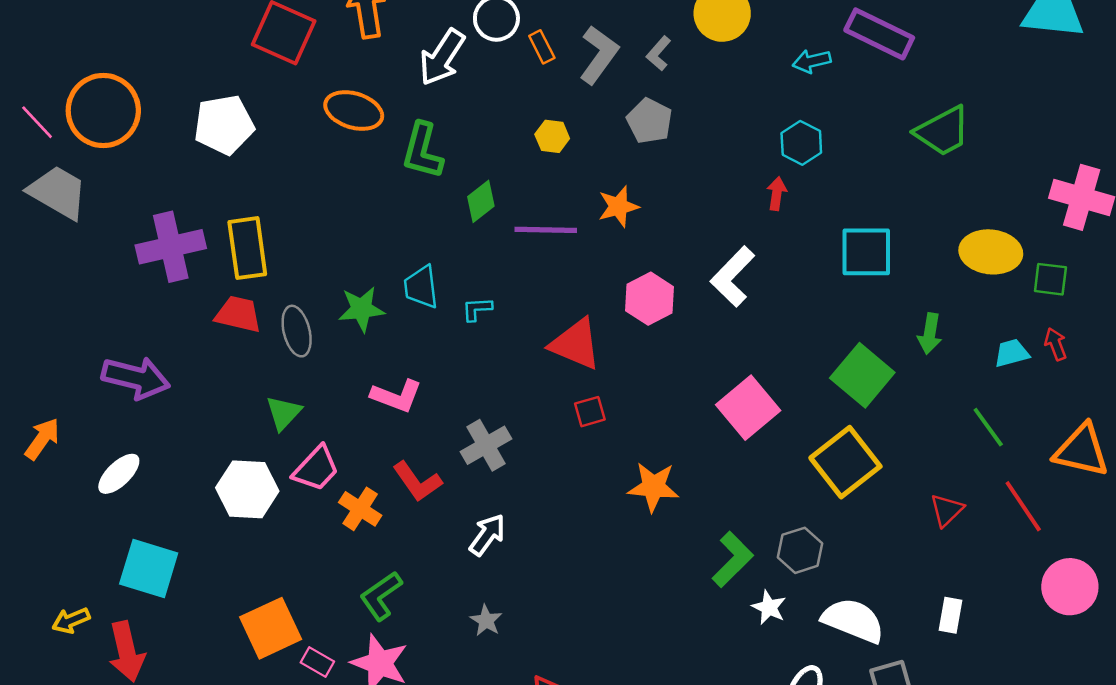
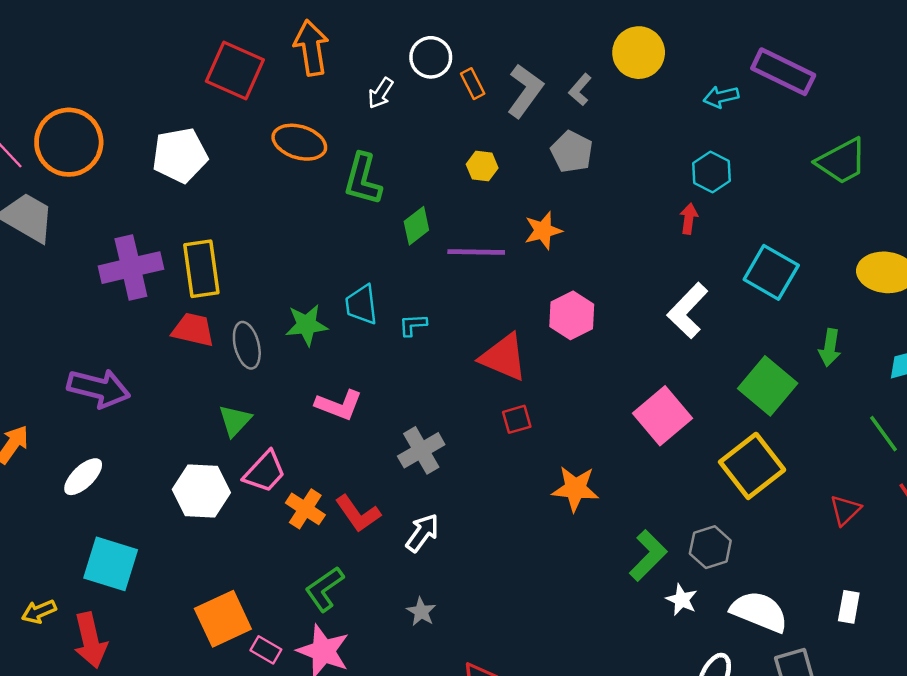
white arrow: (442, 57) -> (381, 93), size x0.6
cyan square: (866, 252) -> (771, 272), turned 30
white L-shape: (733, 277) -> (688, 311), moved
red L-shape: (417, 482) -> (358, 514), moved

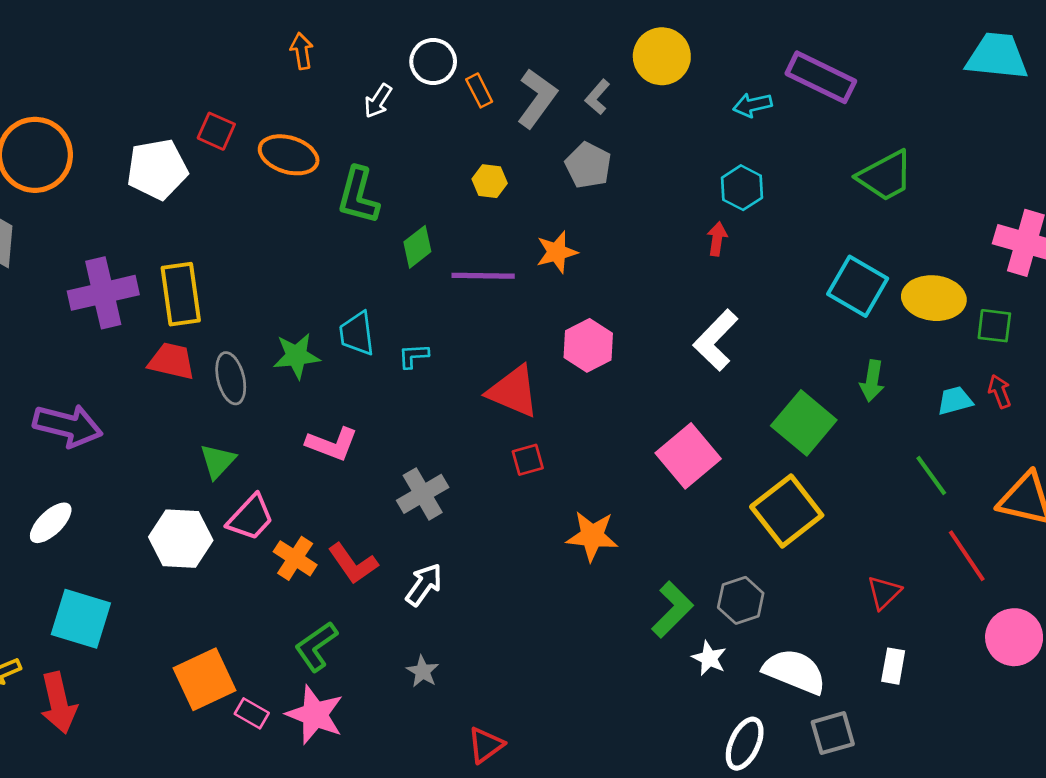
orange arrow: (311, 48) -> (302, 51), size x0.6
red square: (235, 70) -> (216, 131), moved, size x0.6
cyan square: (771, 272) -> (858, 286), moved
red triangle: (845, 510) -> (884, 592), moved

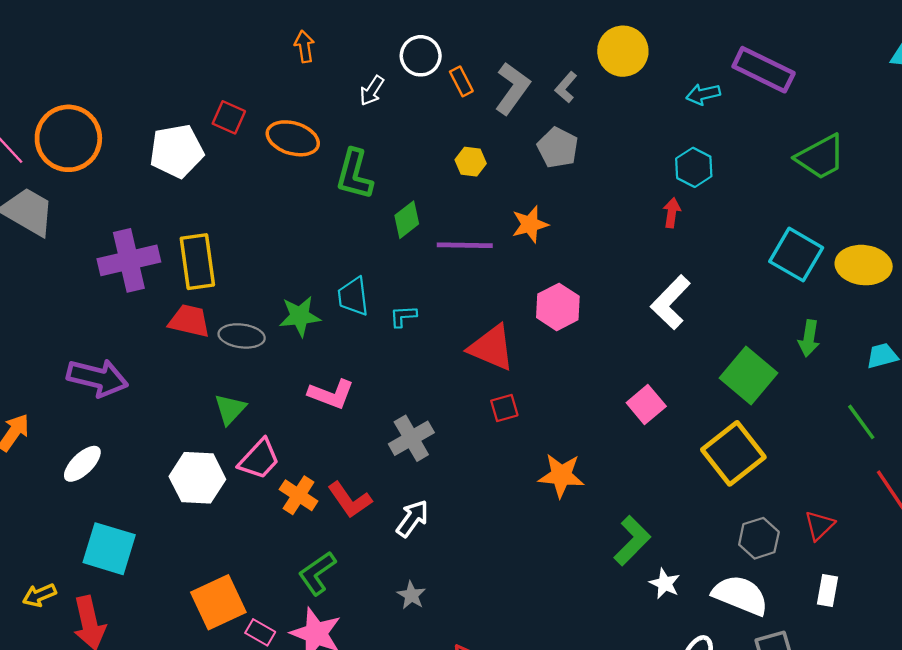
gray ellipse: (231, 378) -> (242, 336), turned -69
pink square: (688, 456) -> (646, 405), size x0.7
gray hexagon: (741, 600) -> (759, 538), moved

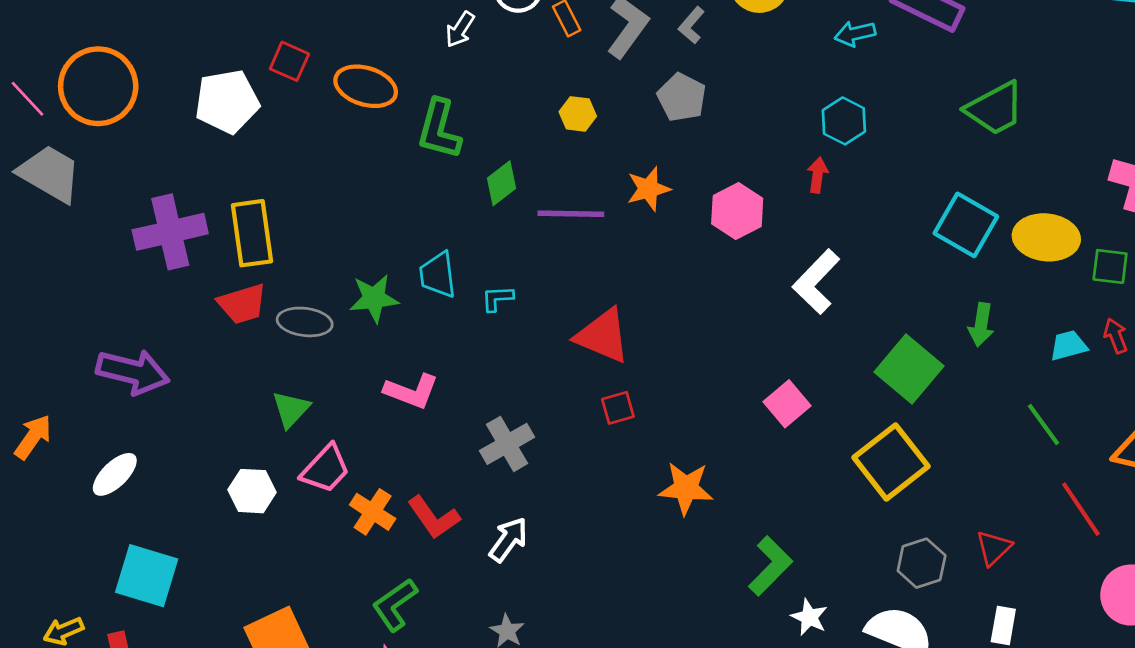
pink hexagon: (558, 307) -> (737, 211), moved
red trapezoid: (189, 321) -> (242, 304), turned 150
white hexagon: (197, 478) -> (252, 491), size x0.7

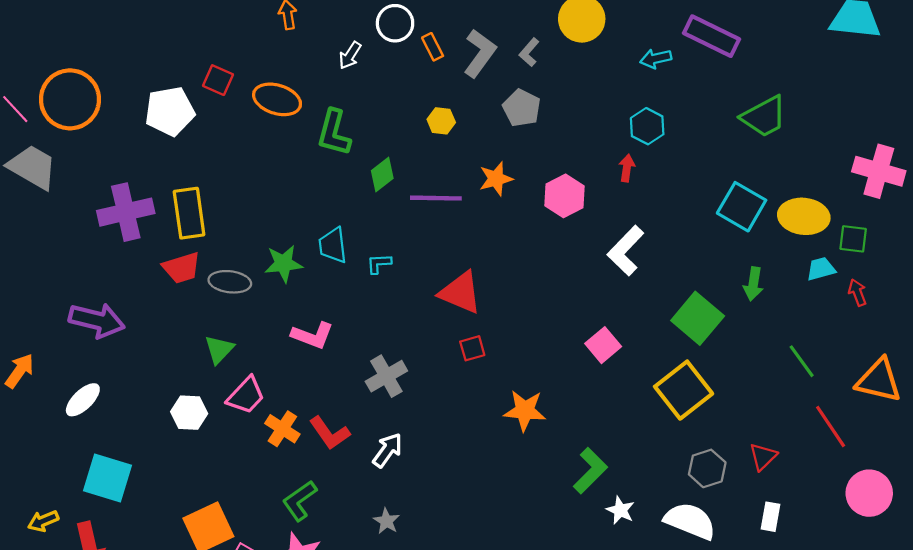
cyan trapezoid: (1068, 345) -> (821, 269), moved

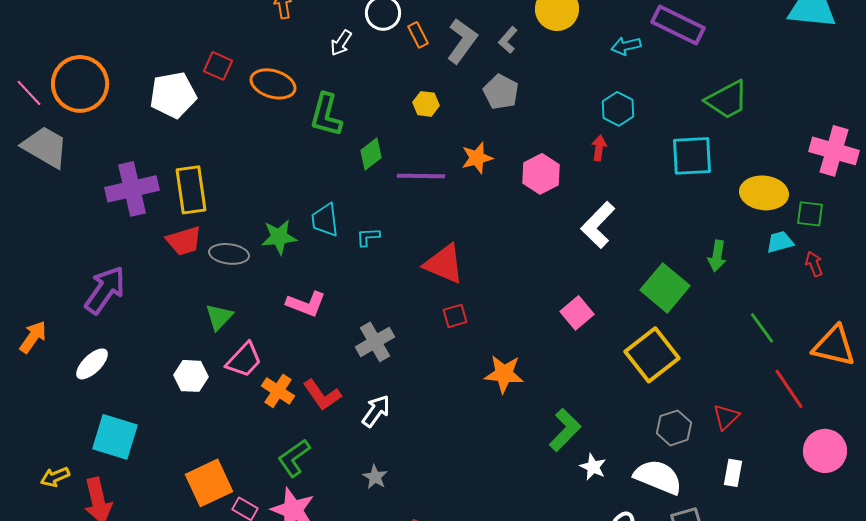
cyan square: (742, 207) -> (692, 156), moved, turned -33
purple arrow: (97, 320) -> (105, 290), turned -69

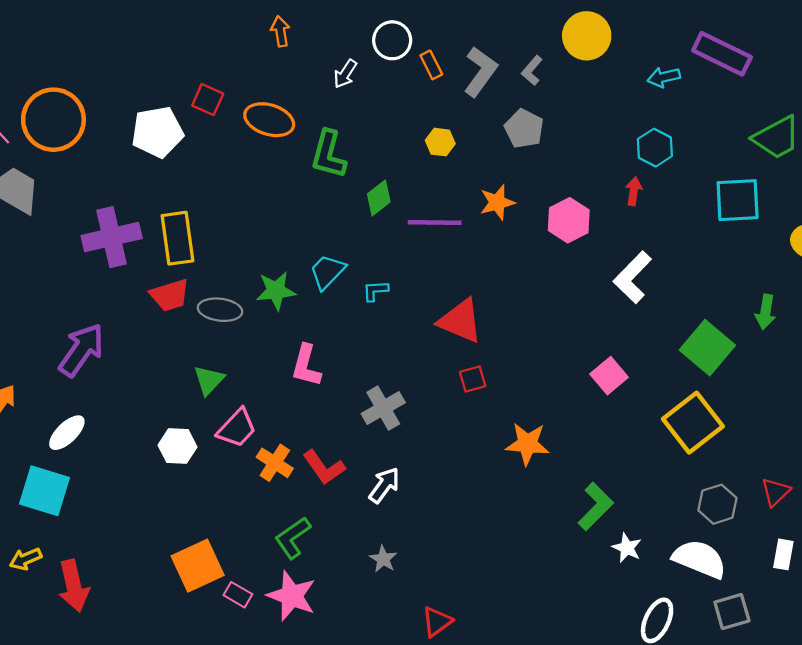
cyan trapezoid: (325, 220) -> (327, 272), turned 51
pink L-shape: (306, 304) -> (306, 366), turned 84
cyan square: (115, 437) -> (45, 491), moved

